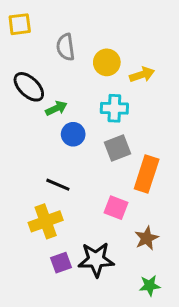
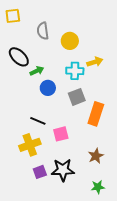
yellow arrow: (142, 75) -> (95, 62), moved
pink square: (116, 208) -> (61, 134), moved, turned -35

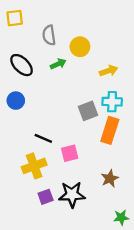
green arrow: (37, 71) -> (58, 64), moved
cyan cross: (75, 71) -> (112, 102), moved
blue circle: (48, 88) -> (16, 101), moved
green star: (98, 187) -> (121, 217), moved

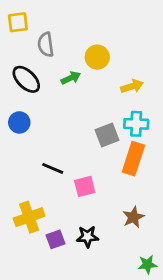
gray semicircle: (49, 35) -> (46, 45), moved
yellow cross: (34, 166) -> (29, 217), moved
black star: (72, 195) -> (87, 237), size x0.7

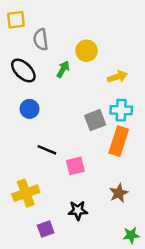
green arrow: (71, 78) -> (63, 69), turned -35
blue circle: (19, 122) -> (30, 109), moved
purple square: (55, 239) -> (46, 229), moved

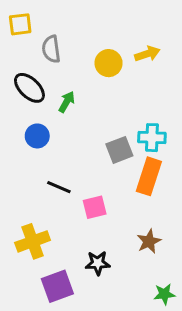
green arrow: (63, 69) -> (67, 102), moved
yellow arrow: (117, 77) -> (147, 54), moved
purple square: (46, 229) -> (57, 286), size x1.5

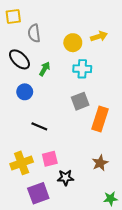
cyan cross: (152, 138) -> (82, 69), moved
pink square: (95, 207) -> (50, 159), moved

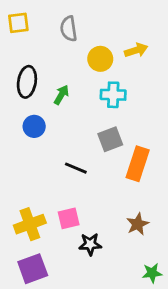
gray semicircle: (34, 33) -> (69, 29), moved
black ellipse: (19, 59) -> (27, 82), turned 55
black line: (39, 126) -> (76, 168), moved
purple square: (38, 193) -> (33, 269), moved

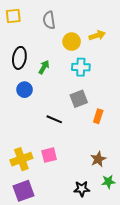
orange rectangle: (138, 164) -> (98, 116), size x0.6
black star: (90, 244) -> (82, 189), moved
green star: (152, 273) -> (108, 182), moved

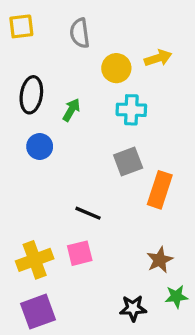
orange rectangle: (98, 116) -> (160, 190), size x1.5
black line: (54, 119) -> (88, 213), moved

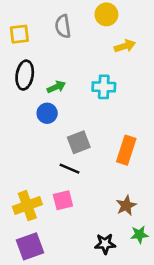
yellow square: (21, 26) -> (19, 34), moved
yellow circle: (116, 68) -> (106, 14), moved
green arrow: (71, 110) -> (56, 87), turned 36
blue circle: (40, 146) -> (47, 113), moved
gray square: (128, 161) -> (79, 142), moved

